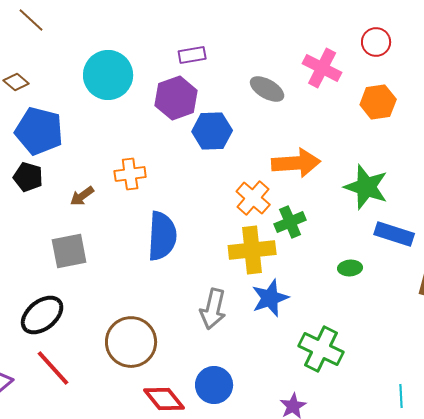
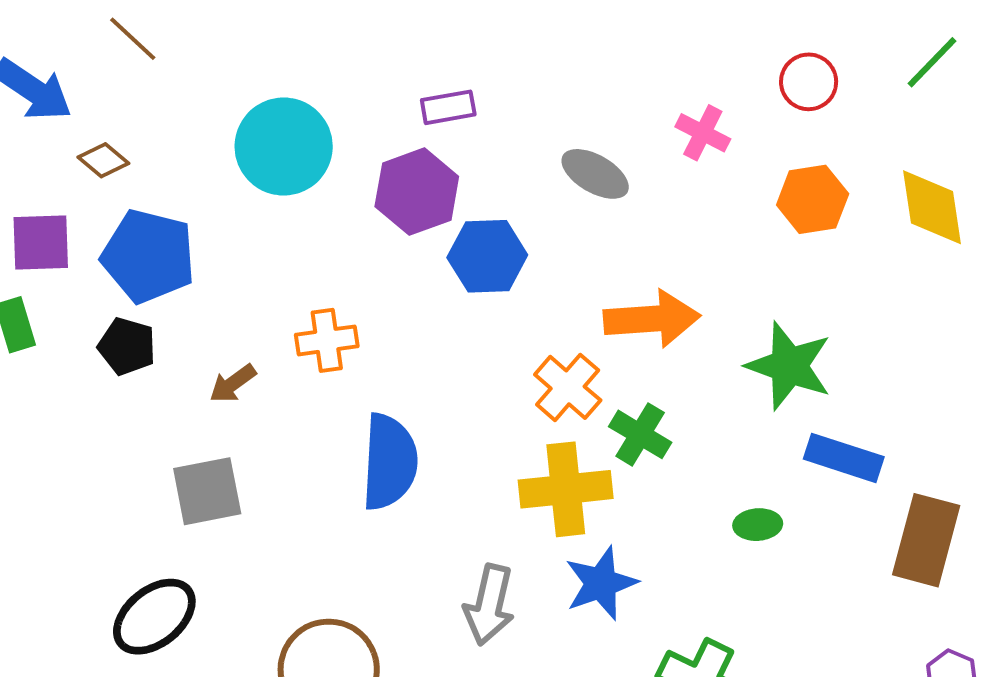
pink cross: (322, 68) -> (703, 133), size x0.7
green cross: (290, 222) -> (640, 434), turned -36

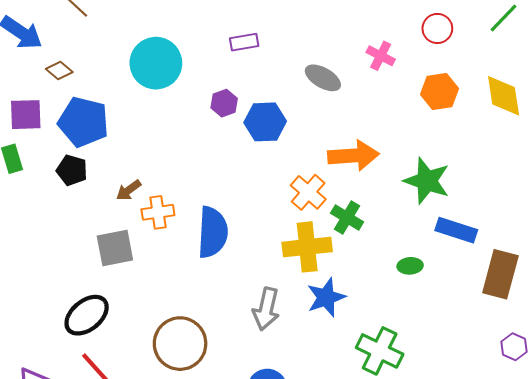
purple hexagon: (417, 192) -> (224, 103), moved, size x0.6
orange cross: (327, 340) -> (158, 212), moved

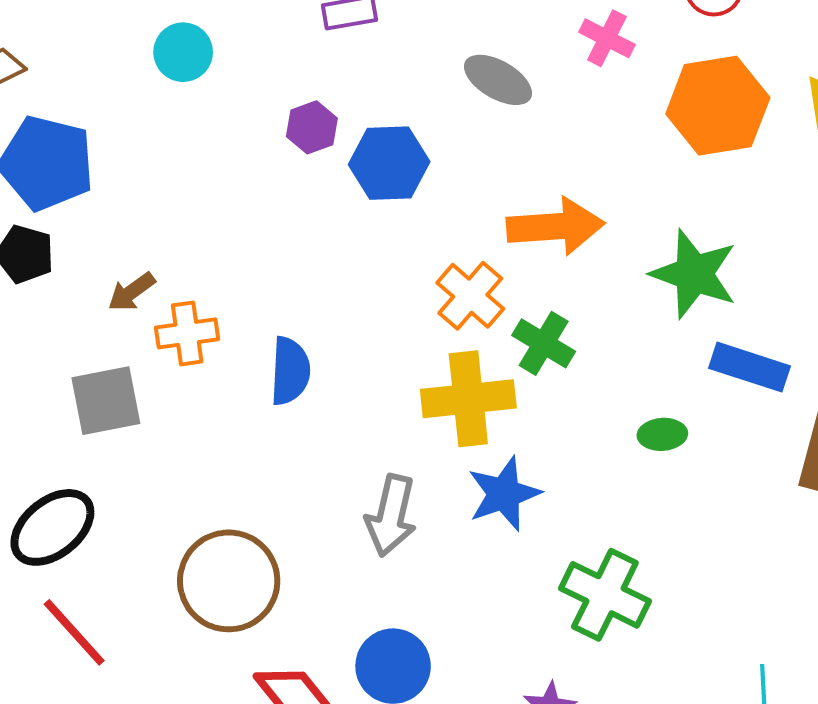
cyan circle: (156, 63) -> (183, 52), size x0.6
orange hexagon: (439, 91) -> (718, 106), size x1.4
blue semicircle: (213, 232) -> (290, 371), size x0.7

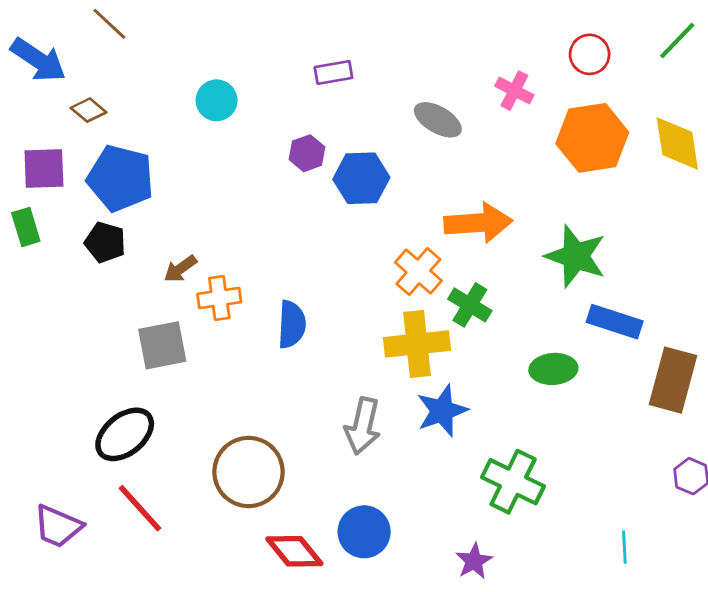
green ellipse: (662, 434) -> (553, 369), size x1.4

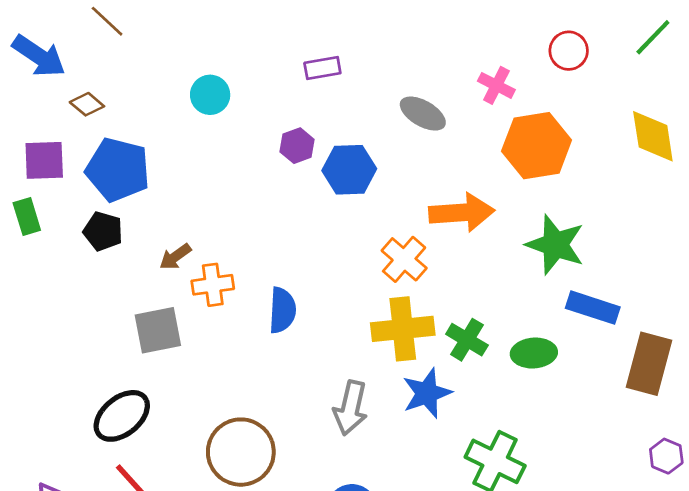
orange hexagon: (592, 138) -> (537, 146), moved
green cross: (470, 305) -> (467, 340), moved

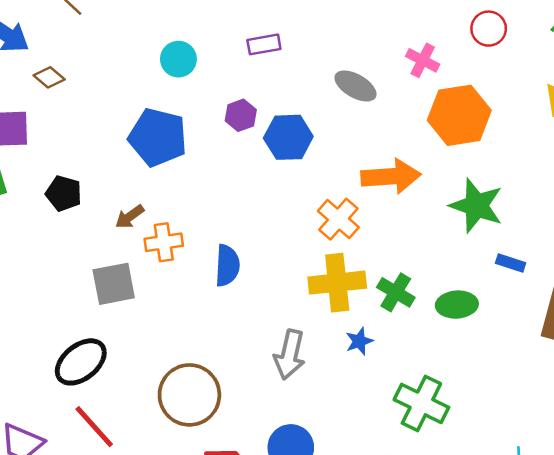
cyan circle: (210, 95) -> (178, 59), moved
blue pentagon: (118, 170) -> (158, 137), moved
blue rectangle: (593, 308) -> (511, 263), size x0.6
blue star: (427, 393) -> (359, 341), size x0.6

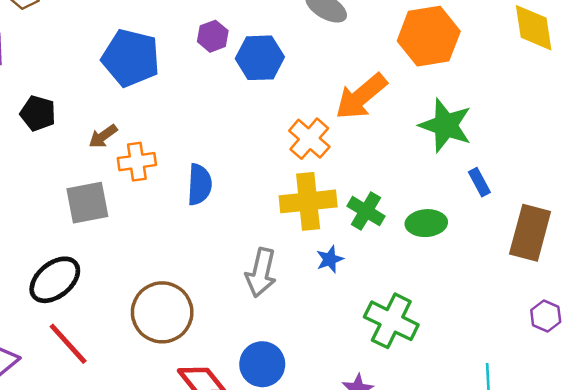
orange arrow: (391, 176) -> (361, 96), turned 144
blue rectangle: (511, 263) -> (479, 182), turned 44

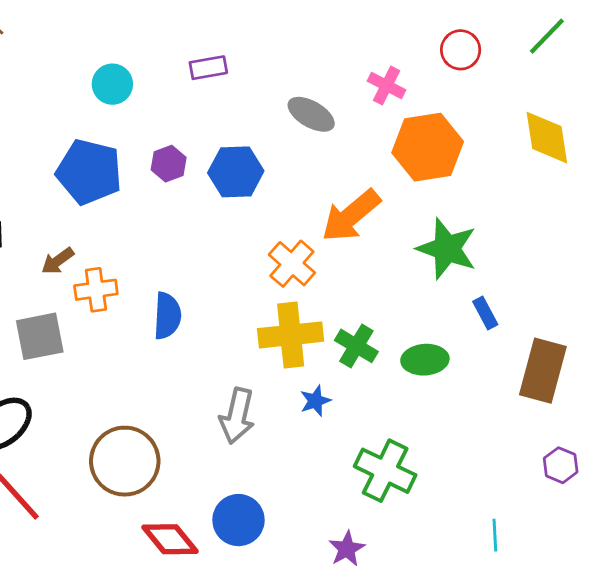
purple hexagon: (213, 36) -> (169, 164), moved

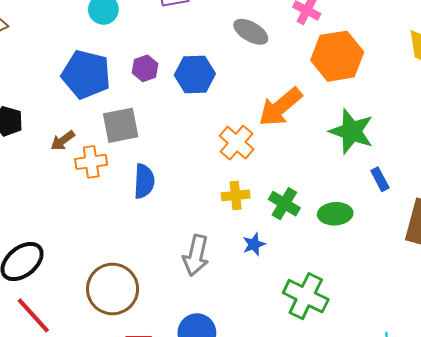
yellow cross: (291, 335) -> (236, 195), size x0.6
gray square: (40, 336) -> (121, 125), moved

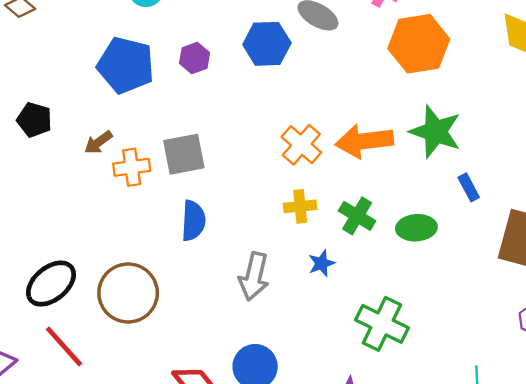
blue hexagon: (195, 74) -> (267, 44), moved
orange arrow: (280, 107) -> (364, 141), moved, turned 33
gray square: (121, 125) -> (184, 154), moved
blue semicircle: (144, 181) -> (193, 221), moved
brown circle: (113, 289) -> (128, 293), moved

